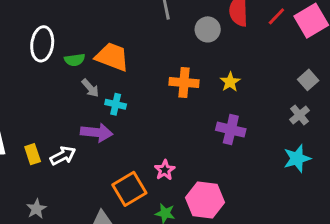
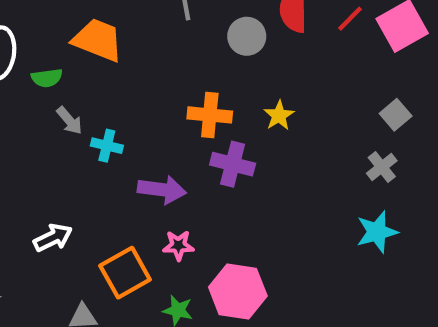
orange trapezoid: (112, 57) -> (98, 40), moved
purple cross: (231, 130) -> (233, 164), moved
purple arrow: (97, 133) -> (162, 190), moved
white arrow: (63, 156) -> (53, 238), moved
pink star: (165, 170) -> (178, 245), turned 30

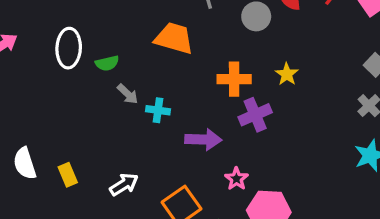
orange trapezoid: (98, 40) -> (174, 38), moved
purple cross: (233, 164) -> (255, 115), turned -32
pink star: (178, 245) -> (236, 179), moved, turned -30

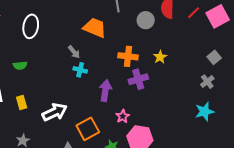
green semicircle: (107, 63) -> (20, 65), moved
gray arrow: (128, 94) -> (74, 52), moved
purple arrow: (203, 140) -> (105, 91), turned -90
white arrow: (124, 184) -> (55, 112), size x1.4

